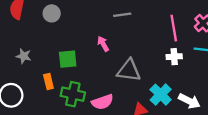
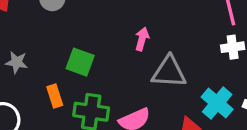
pink arrow: (103, 44) -> (142, 39), moved, turned 49
green square: (68, 59) -> (80, 62), turned 30

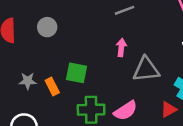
orange rectangle: (55, 96) -> (52, 86), moved

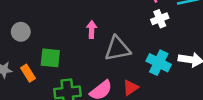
gray circle: (47, 27) -> (21, 32), moved
red triangle: (169, 109) -> (131, 88), moved

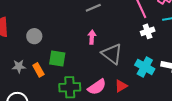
gray triangle: (117, 49) -> (112, 54), turned 45

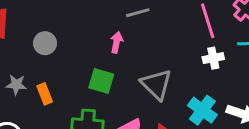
pink arrow: (92, 37) -> (117, 42), moved
green square: (57, 59) -> (101, 81), moved

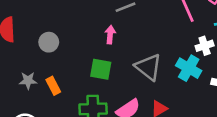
white cross: (213, 58) -> (205, 46), moved
cyan cross: (202, 110) -> (189, 68), moved

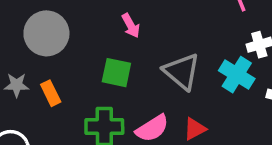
pink arrow: (110, 35) -> (131, 26), turned 144
gray circle: (49, 42) -> (46, 33), size x1.6

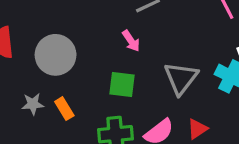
gray triangle: (182, 71) -> (181, 78), turned 33

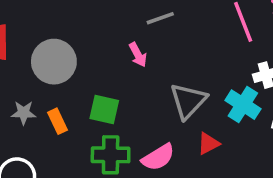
green square: (122, 85) -> (104, 110), moved
red triangle: (197, 129) -> (208, 144), moved

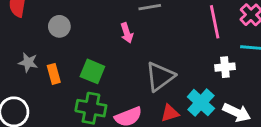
gray circle: (54, 62) -> (59, 26), size x0.6
cyan cross: (243, 105) -> (201, 103), moved

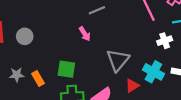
gray circle: (59, 26) -> (25, 36), moved

